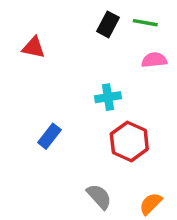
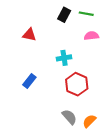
red triangle: (33, 47) -> (29, 35), moved
gray semicircle: (99, 197) -> (69, 117), moved

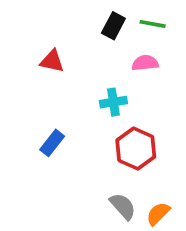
pink semicircle: (91, 36) -> (145, 63), moved

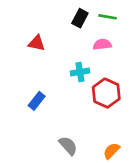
red hexagon: (136, 149) -> (106, 93), moved
gray semicircle: (123, 206) -> (68, 146), moved

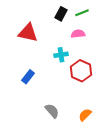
green line: (108, 17) -> (82, 13), turned -32
red triangle: (37, 43) -> (28, 33), size x1.5

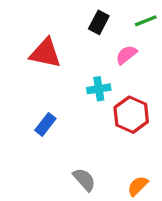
green line: (82, 13) -> (146, 21), moved
pink semicircle: (78, 34) -> (126, 55), turned -32

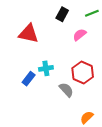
cyan cross: (99, 89) -> (46, 68), moved
gray semicircle: (84, 180) -> (66, 90), moved

